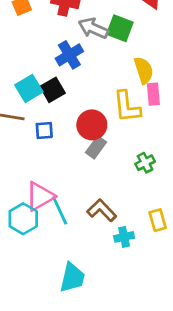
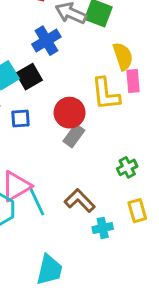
green cross: (145, 163) -> (127, 167), moved

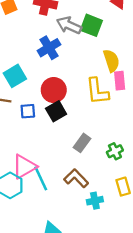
black square: (29, 77) -> (56, 111), moved
red circle: (70, 113) -> (54, 90), moved
gray rectangle: (74, 136) -> (82, 143), moved

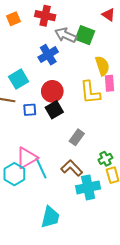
green cross: (115, 151) -> (105, 159), moved
cyan cross: (95, 201) -> (88, 187), size x1.6

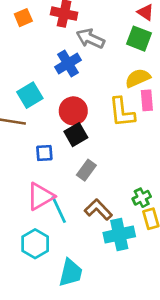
green square: (85, 35) -> (139, 39), moved
yellow semicircle: (102, 66) -> (138, 78), turned -96
blue square: (30, 110) -> (44, 153), moved
gray rectangle: (77, 137) -> (86, 170), moved
cyan hexagon: (14, 174) -> (35, 244), moved

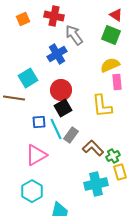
gray arrow: (90, 39) -> (74, 35), turned 30
yellow L-shape: (122, 112) -> (102, 106), moved
cyan line: (59, 210) -> (56, 129), moved
brown L-shape: (98, 210) -> (93, 148), moved

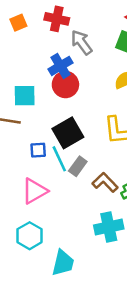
cyan square: (28, 78) -> (25, 96), turned 30
red circle: (61, 90) -> (65, 85), moved
black square: (63, 108) -> (68, 133), size x1.4

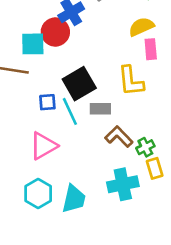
red circle: (65, 85) -> (55, 32), moved
gray rectangle: (78, 166) -> (100, 109), moved, turned 54
cyan trapezoid: (63, 263) -> (74, 199), moved

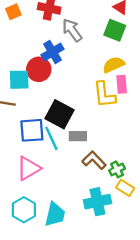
yellow L-shape: (131, 81) -> (104, 95), moved
black square: (79, 84) -> (59, 114), turned -32
blue square: (47, 102) -> (32, 130), size x1.6
yellow rectangle: (155, 168) -> (125, 188), turned -42

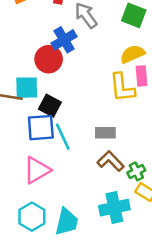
cyan square: (19, 80) -> (27, 88), moved
black square: (59, 114) -> (50, 106), moved, size x0.7
gray rectangle: (78, 136) -> (105, 133), moved

